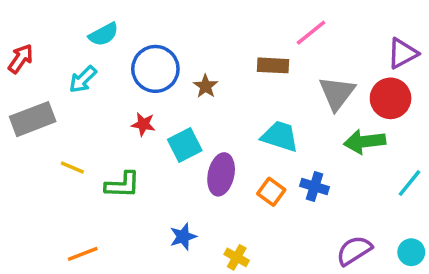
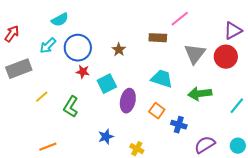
blue circle: (155, 69) -> (78, 48), moved
green arrow: (365, 142) -> (200, 94), moved
yellow line: (72, 167) -> (42, 97), turned -64
green L-shape: (123, 185) -> (71, 107), turned 120
blue cross: (314, 186) -> (179, 125), moved

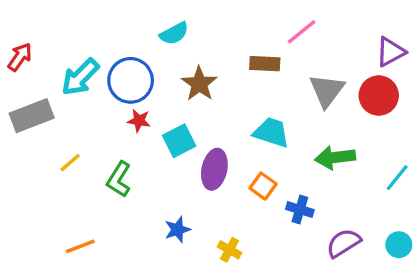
cyan semicircle: (60, 20) -> (174, 33), moved
cyan arrow: (48, 46) -> (80, 77), size x1.4
brown star: (119, 50) -> (199, 84), size x1.5

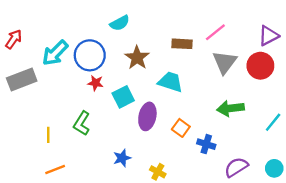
pink line: (302, 32) -> (215, 32), moved
cyan trapezoid: (271, 132) -> (170, 82), moved
yellow line: (70, 163) -> (48, 135), moved, turned -49

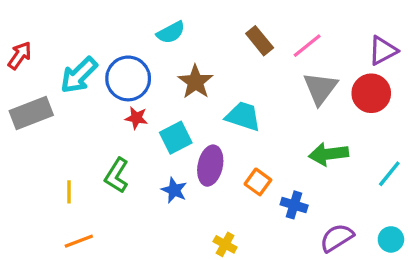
brown rectangle: (182, 44) -> (260, 41), moved, turned 48
blue star: (122, 158) -> (174, 190), moved, turned -30

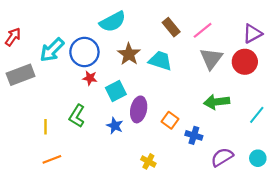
cyan semicircle: (171, 32) -> (113, 22), size x1.4
cyan trapezoid: (243, 116) -> (160, 61), moved

